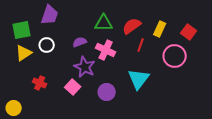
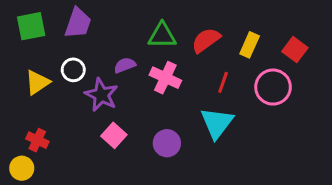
green square: (22, 30) -> (31, 26), moved
red line: (141, 45) -> (223, 82), moved
purple star: (85, 67) -> (101, 95), moved
red cross: (40, 83) -> (37, 140), moved

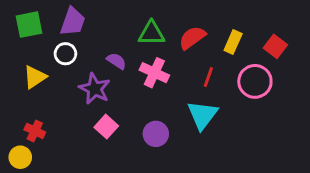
purple semicircle: (125, 65) -> (116, 61), turned 54
white circle: (73, 70) -> (65, 54), moved

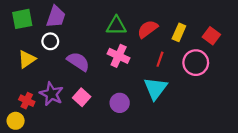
purple semicircle: (116, 61) -> (78, 61), moved, size x1.5
purple star: (95, 89) -> (51, 94), moved

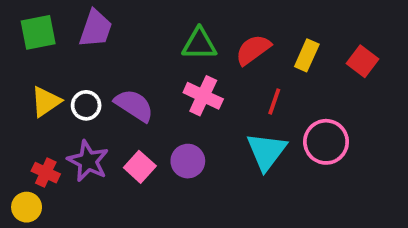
white circle: (50, 41) -> (86, 105), moved
pink circle: (196, 63) -> (326, 142), moved
purple circle: (120, 103) -> (188, 161), moved

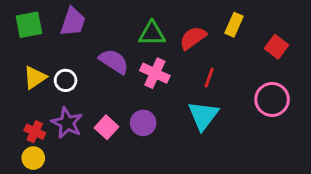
yellow rectangle: (307, 55) -> (234, 25), moved
purple semicircle: (134, 105) -> (114, 61), moved
pink circle: (326, 142) -> (272, 99), moved
yellow circle: (27, 207) -> (33, 158), moved

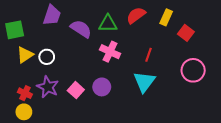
green square: (29, 25) -> (15, 30), moved
red semicircle: (193, 38) -> (136, 15), moved
red square: (276, 47) -> (186, 33), moved
purple semicircle: (114, 61) -> (81, 29), moved

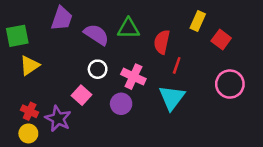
red semicircle: (136, 15) -> (162, 42), moved, turned -42
pink cross: (110, 52) -> (133, 77), moved
white circle: (47, 57) -> (98, 69), moved
purple star: (48, 87) -> (58, 119), moved
pink square: (76, 90) -> (82, 95), moved

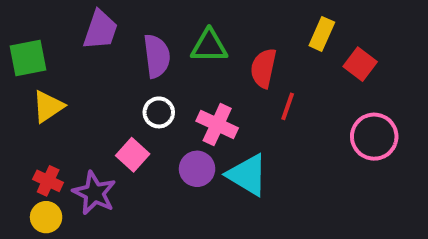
purple semicircle: (96, 35) -> (157, 56), turned 50
cyan triangle: (172, 98) -> (247, 175), moved, turned -36

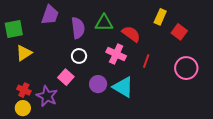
red semicircle: (263, 68) -> (131, 34), turned 114
red line: (288, 106) -> (146, 61), moved
pink cross: (217, 125) -> (116, 54), moved

